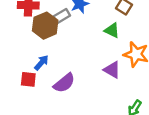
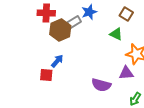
purple triangle: (112, 70) -> (126, 73), moved, turned -35
purple semicircle: (64, 83) -> (101, 85), moved, turned 54

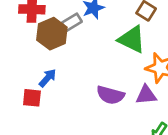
green triangle: (116, 34) -> (132, 39), size x1.5
purple semicircle: (101, 85) -> (110, 95), moved

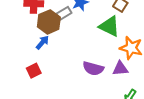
blue arrow: (48, 78) -> (42, 42), moved
red square: (32, 98) -> (34, 71), turned -32

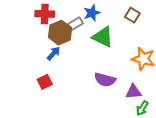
green triangle: (109, 26) -> (103, 37), moved
purple triangle: (120, 68) -> (133, 92), moved

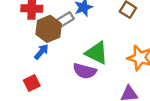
green triangle: (103, 37) -> (97, 53), moved
purple semicircle: (105, 80) -> (85, 71), moved

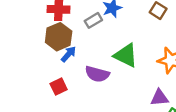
brown hexagon: (49, 29) -> (59, 37), moved
purple semicircle: (85, 71) -> (97, 74), moved

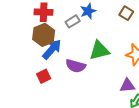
blue arrow: (69, 54) -> (52, 49), size x1.5
green triangle: (126, 55) -> (99, 50), turned -40

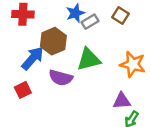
gray rectangle: (73, 21) -> (90, 22), moved
brown hexagon: (44, 35) -> (53, 41), moved

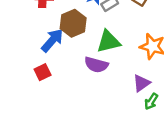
purple semicircle: (61, 78) -> (96, 65), moved
purple triangle: (122, 101) -> (141, 83), turned -30

